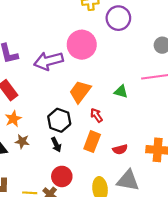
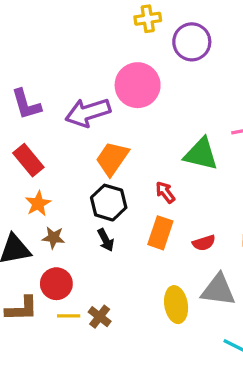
orange trapezoid: (80, 92) -> (112, 159), moved
green triangle: (121, 92) -> (201, 154), size x1.6
red circle: (62, 176) -> (56, 284), moved

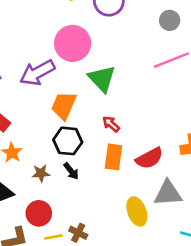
green triangle: (201, 154) -> (102, 79), moved, turned 44
brown star: (53, 238) -> (41, 173), moved
red semicircle: (204, 243) -> (149, 158), size x1.5

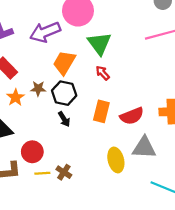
red arrow: (111, 124) -> (103, 73), moved
brown star: (41, 173) -> (38, 89), moved

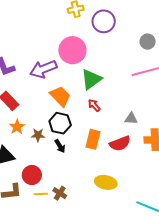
green triangle: (99, 44) -> (91, 79), turned 30
orange trapezoid: (64, 63) -> (60, 96), turned 105
brown star: (38, 89) -> (38, 135), moved
gray triangle: (144, 148) -> (131, 119), moved, size x0.6
yellow ellipse: (116, 160) -> (106, 182), turned -65

